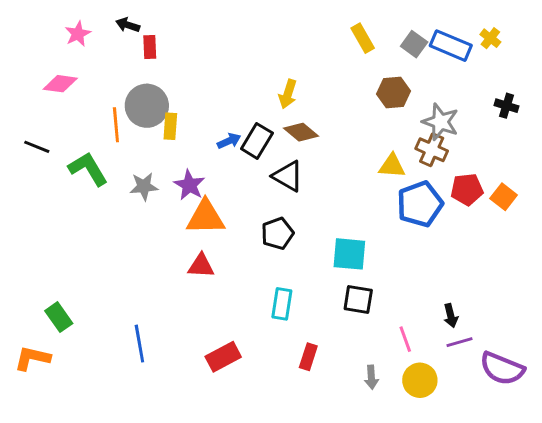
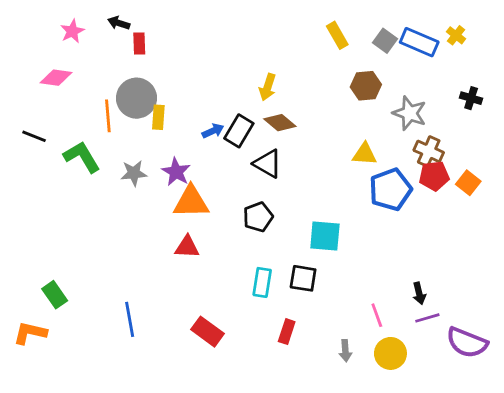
brown cross: (432, 150) -> (429, 151), moved
black square: (358, 299) -> (303, 278), moved
red rectangle: (223, 357) -> (208, 332), turned 64

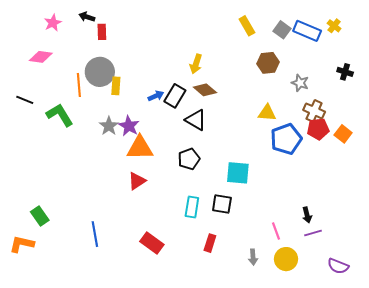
gray star: (410, 113) -> (300, 83), size x0.7
gray star: (134, 173) -> (109, 126), moved, turned -30
red triangle: (187, 247) -> (137, 181), turned -36
purple semicircle: (467, 343) -> (338, 266), moved, size x0.7

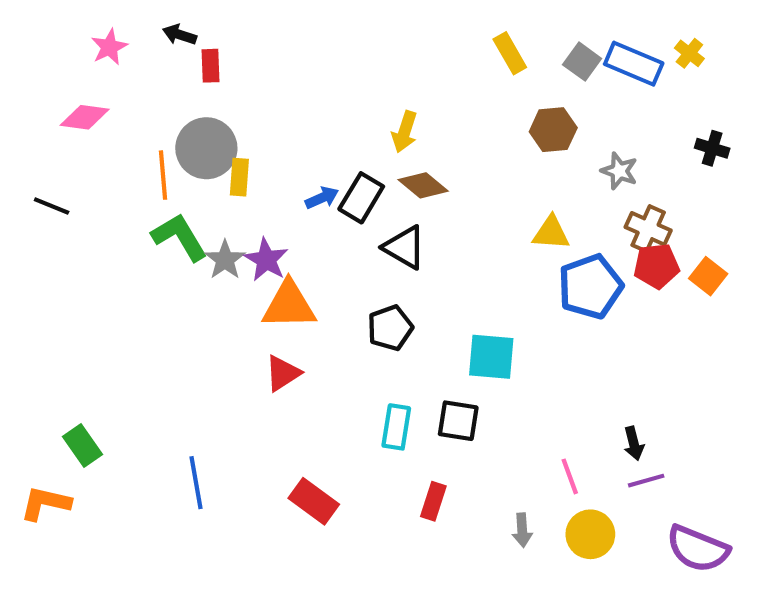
green L-shape: (60, 115) -> (180, 237), moved
purple semicircle: (338, 266) -> (698, 549), size x1.4

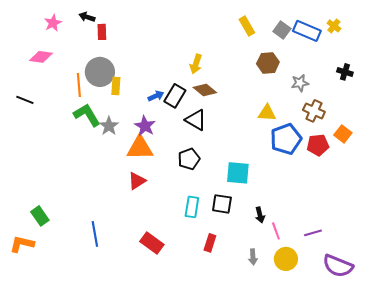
gray star: (619, 171) -> (300, 83), turned -30
purple star: (266, 260) -> (145, 126), moved
red pentagon: (656, 266) -> (318, 145), moved
black arrow: (634, 443) -> (260, 215), moved

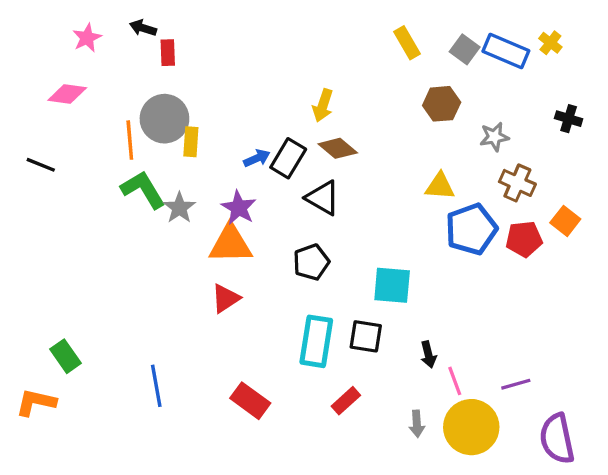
cyan rectangle: (192, 207) -> (316, 341), size x1.4
red rectangle: (210, 243) -> (346, 401), turned 30
yellow circle: (286, 259) -> (471, 427), size x1.4
purple semicircle: (338, 266) -> (557, 439), turned 56

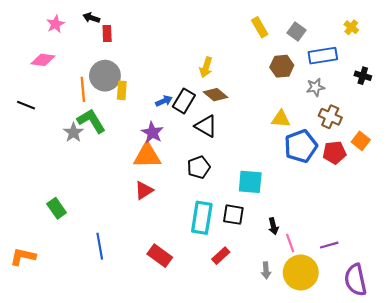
blue rectangle: (506, 51) -> (323, 56), moved, turned -32
gray star: (179, 208) -> (73, 132), moved
green rectangle: (66, 356) -> (57, 208), moved

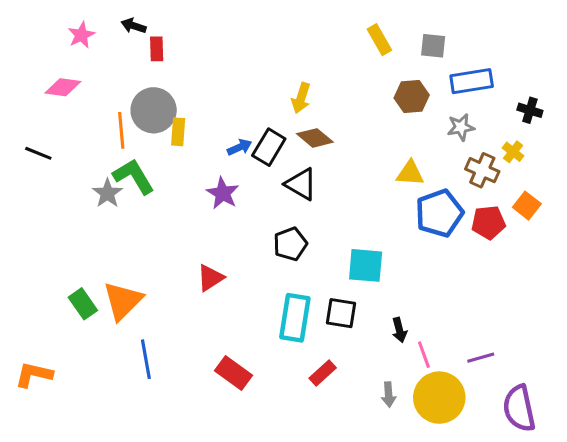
yellow cross: (351, 27) -> (513, 152), moved
gray square: (297, 31) -> (433, 46), turned -30
orange triangle: (147, 156) -> (123, 301), moved, turned -44

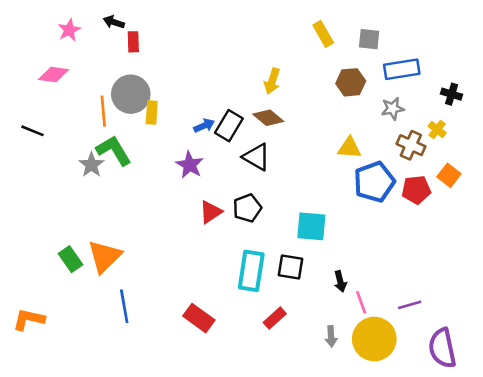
yellow arrow: (301, 98) -> (272, 81), moved
red triangle: (210, 278) -> (211, 212), moved

